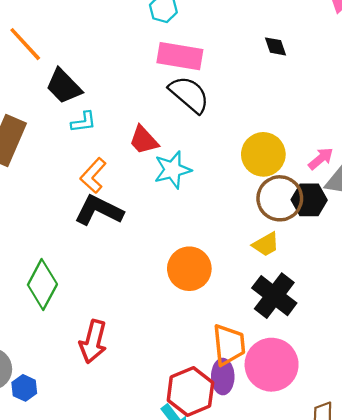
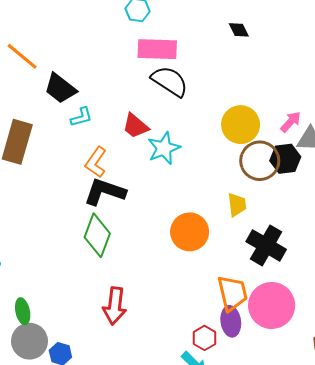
yellow trapezoid: (266, 244) -> (237, 205), moved, turned -60
green diamond: (42, 285) -> (97, 235), moved
red hexagon: (190, 391) -> (205, 338), size x0.6

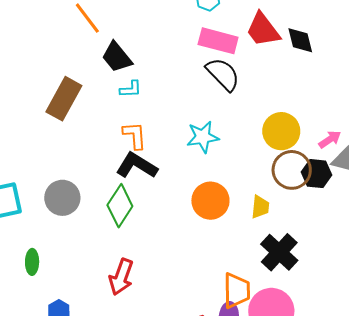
black diamond: (239, 30) -> (300, 40), size x1.4
red trapezoid: (135, 126) -> (263, 30), moved, size x1.4
orange L-shape: (96, 162) -> (135, 135), turned 128
orange circle: (190, 232) -> (210, 201), moved
gray circle: (30, 341) -> (62, 198), moved

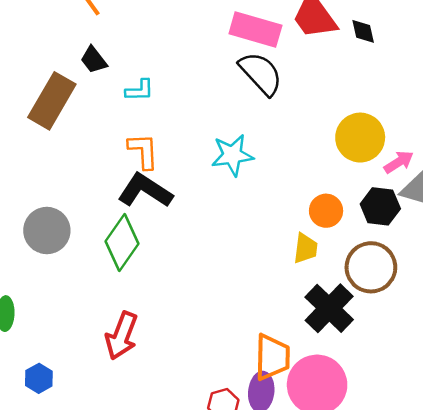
black diamond: (300, 40) -> (363, 31), size x0.7
black trapezoid: (117, 57) -> (94, 60), moved, size x0.7
yellow circle: (281, 131) -> (360, 138), moved
brown circle: (292, 170) -> (371, 267), moved
orange circle: (210, 201) -> (326, 211), moved, size x0.7

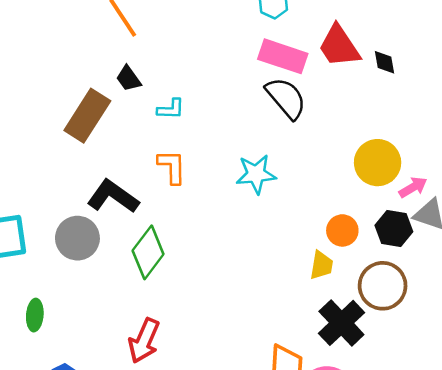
black L-shape: (145, 191) -> (113, 197), moved

